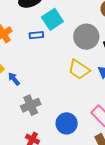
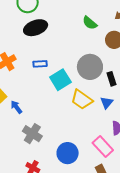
cyan square: (52, 19) -> (60, 80), moved
gray cross: (31, 105) -> (32, 134), turned -36

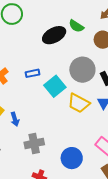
black ellipse: (36, 28) -> (54, 35), moved
blue arrow: (16, 107) -> (15, 119), turned -152
gray cross: (32, 134) -> (34, 143), turned -36

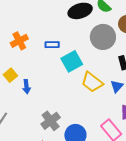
gray circle: (82, 70) -> (103, 37), moved
gray cross: (34, 143) -> (51, 121), moved, turned -36

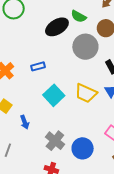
cyan square: (72, 61) -> (54, 95), moved
blue arrow: (26, 87) -> (25, 122), moved

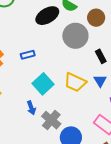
blue arrow: (25, 122) -> (31, 108), moved
gray cross: (55, 141) -> (51, 120), moved

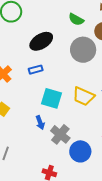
black ellipse: (47, 16) -> (41, 41), moved
cyan square: (43, 84) -> (51, 98), turned -30

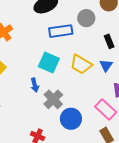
gray circle: (83, 50) -> (86, 18), size x0.7
blue rectangle: (36, 70) -> (61, 31), moved, size x1.6

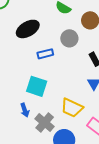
blue rectangle: (61, 31) -> (45, 54), size x0.7
yellow trapezoid: (81, 64) -> (72, 108), moved

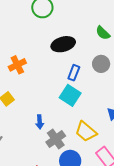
blue rectangle: (45, 54) -> (74, 73), turned -70
cyan square: (37, 86) -> (70, 95), moved

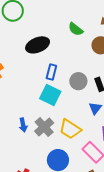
gray circle: (101, 64) -> (78, 81), moved
gray cross: (56, 139) -> (44, 127), moved

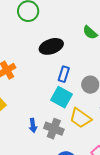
gray cross: (44, 127) -> (54, 129), turned -30
yellow trapezoid: (70, 129) -> (80, 118), moved

